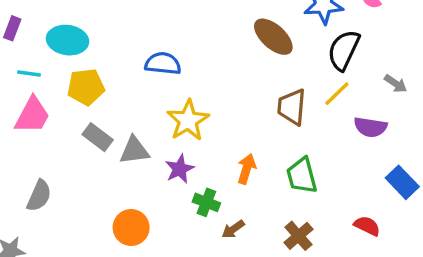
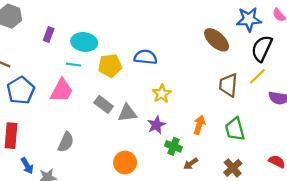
cyan line: (29, 74) -> (73, 65), moved
yellow pentagon: (86, 87) -> (110, 66), moved
yellow star: (188, 120) -> (162, 94), size x0.7

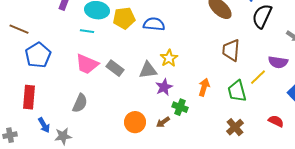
yellow pentagon: (110, 66) -> (124, 18), moved
yellow line: (257, 76) -> (258, 77), moved
pink trapezoid: (62, 90) -> (87, 64), moved, turned 85
gray triangle: (127, 113) -> (148, 70), moved
brown arrow: (191, 164) -> (163, 122), moved

